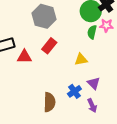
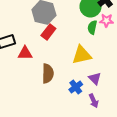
red rectangle: (49, 46) -> (48, 32), moved
yellow triangle: (81, 59) -> (82, 55), size x1.5
brown semicircle: (49, 102) -> (48, 73), moved

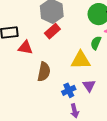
green semicircle: (92, 27) -> (96, 43), moved
purple arrow: (94, 101) -> (75, 111), moved

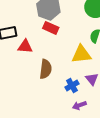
red rectangle: (52, 31) -> (51, 28), turned 70
purple arrow: (75, 111) -> (79, 105), turned 88

